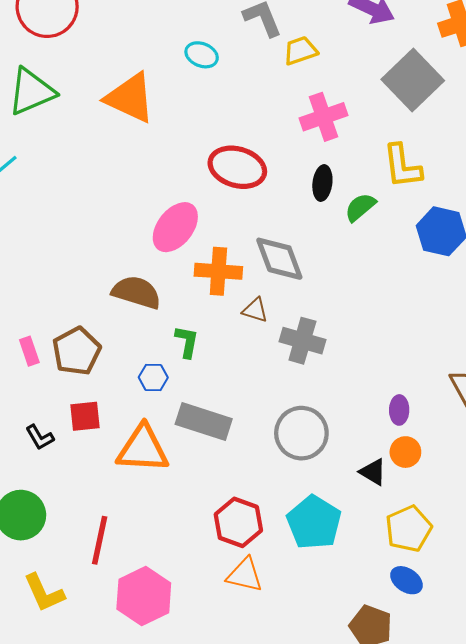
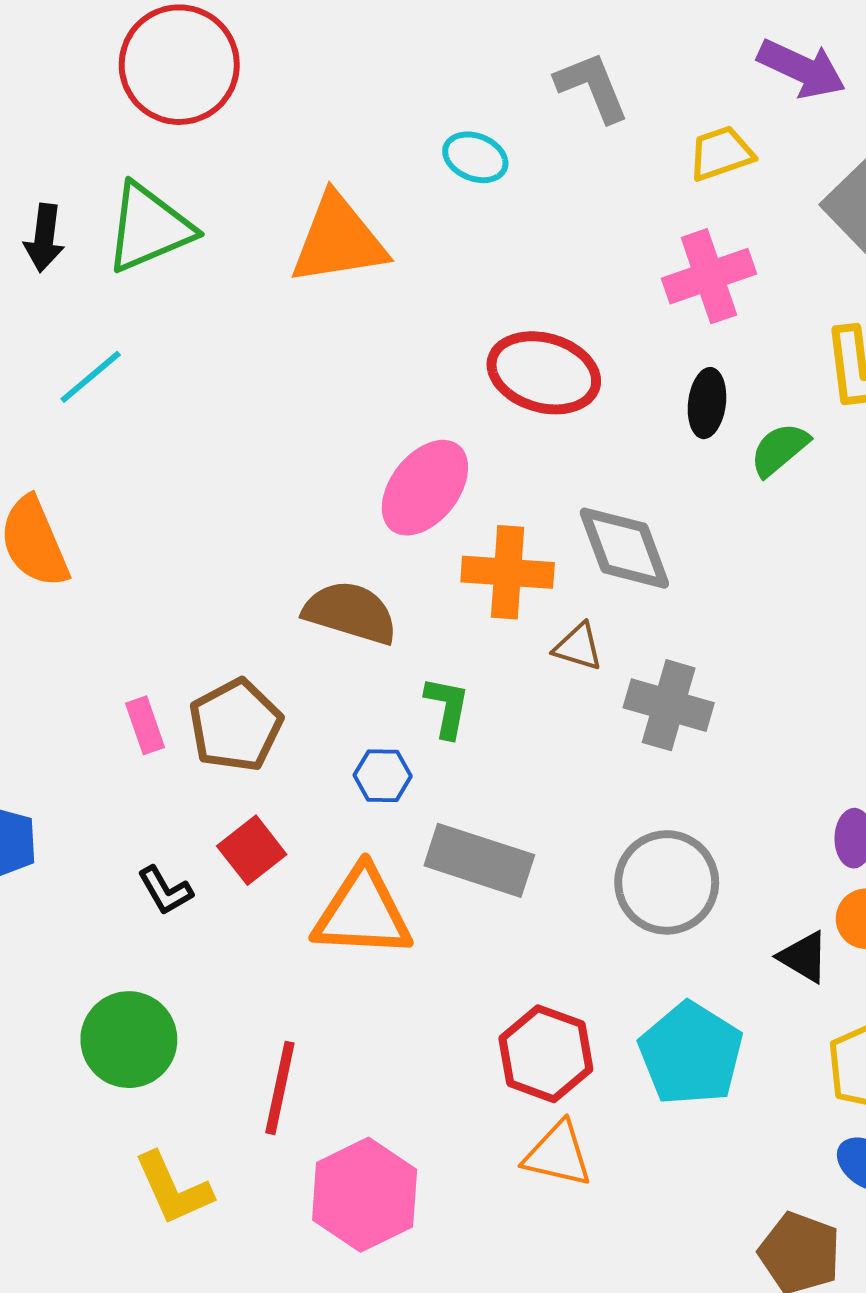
yellow trapezoid: (300, 51) -> (721, 153), moved
orange triangle: (130, 98) -> (338, 240), turned -34
red square: (85, 416) -> (252, 850), turned -32

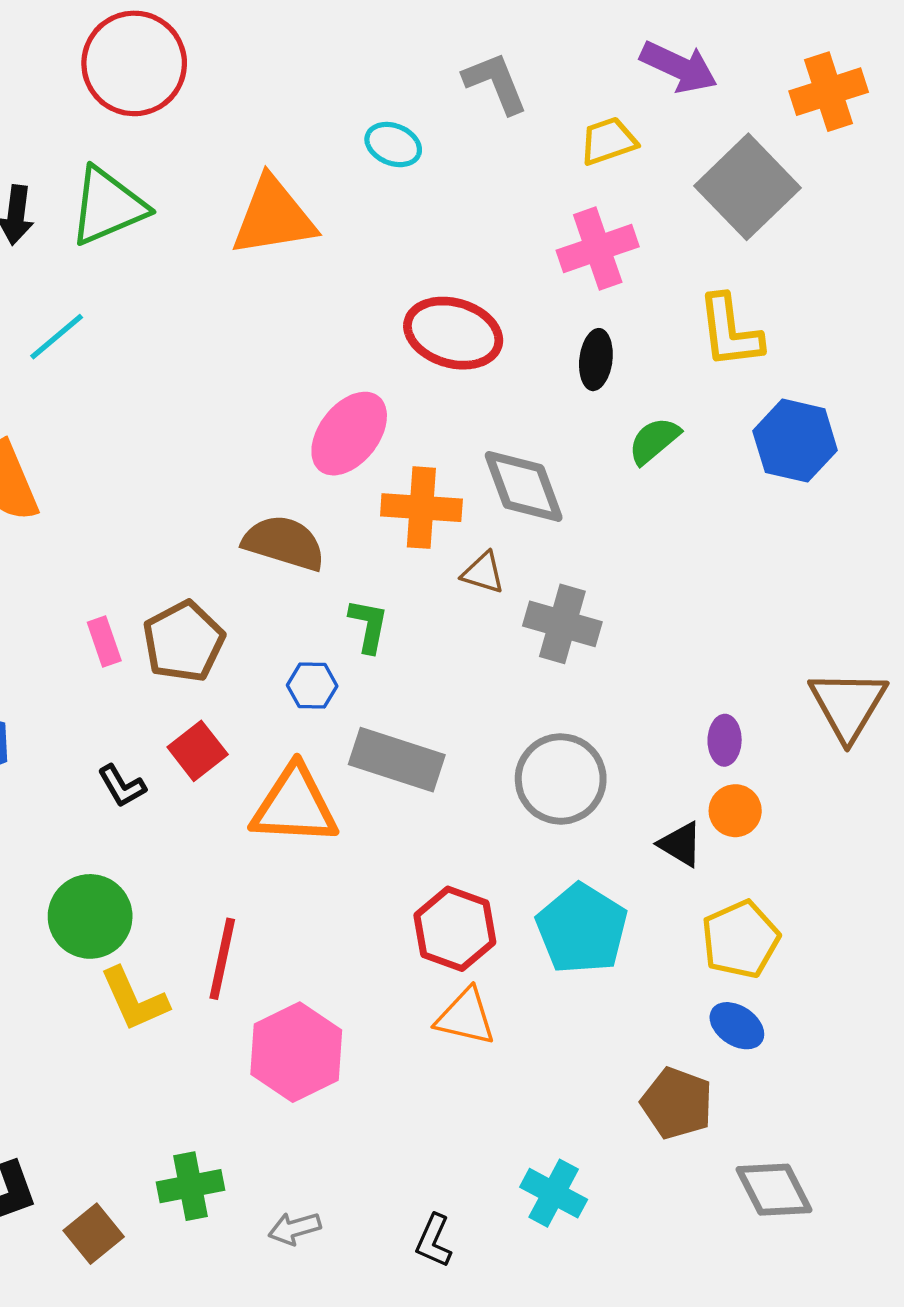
green semicircle: (779, 449) -> (654, 441), moved
yellow L-shape: (173, 1189) -> (134, 999), moved

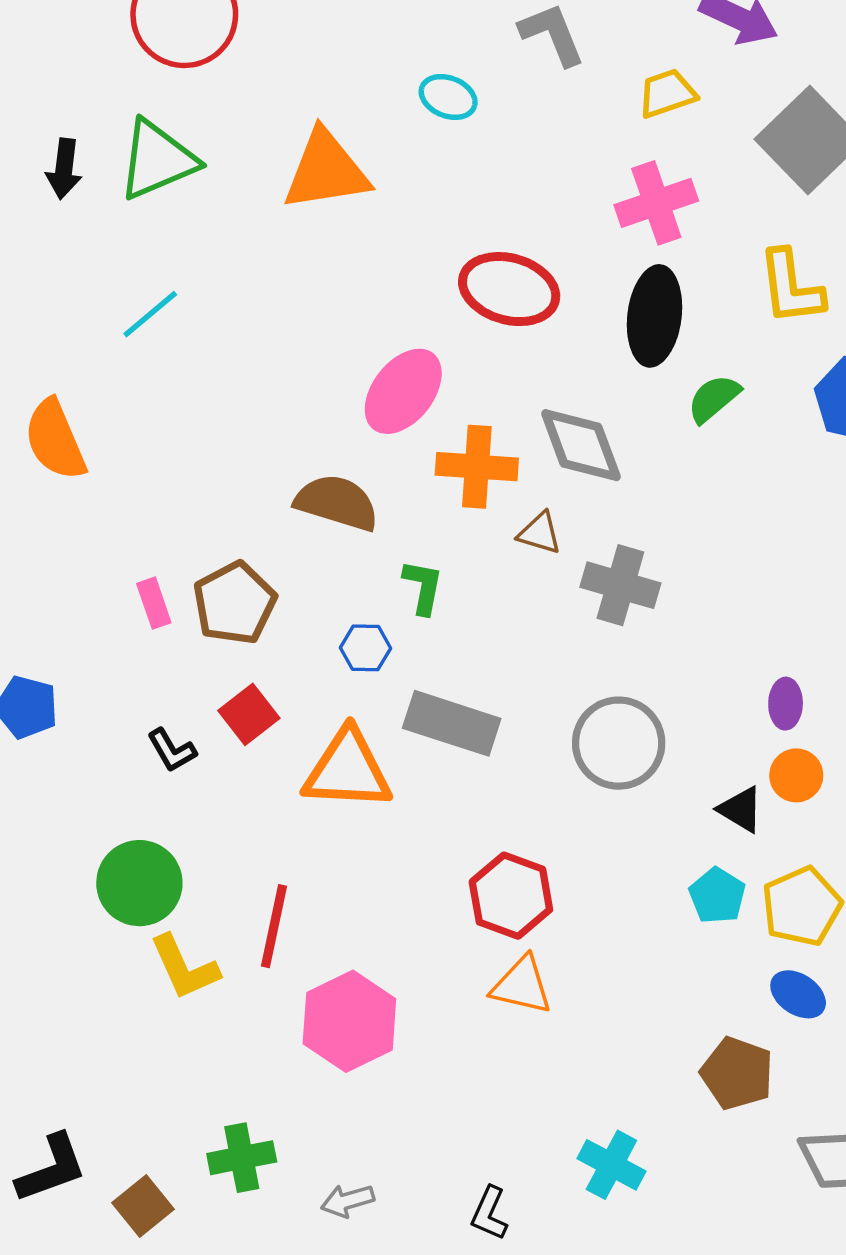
cyan line: (57, 337) -> (150, 314), moved
black ellipse: (596, 360) -> (654, 316), size x1.6
cyan pentagon: (582, 929) -> (717, 896), moved, size x0.6

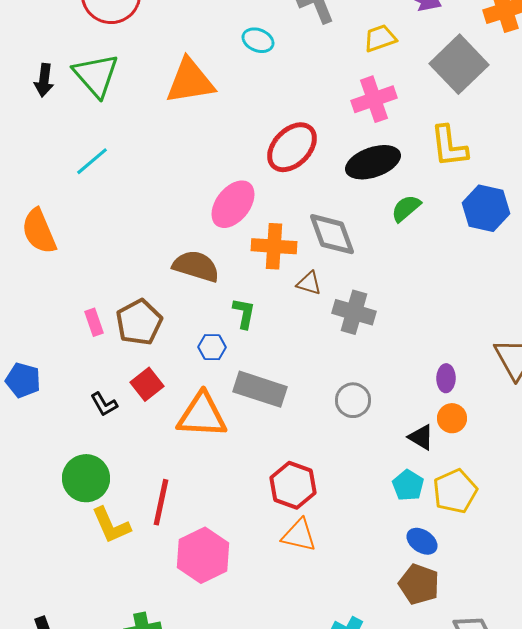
green triangle: (157, 160) -> (96, 75), turned -48
red ellipse: (509, 289) -> (292, 147), turned -62
black ellipse: (654, 316) -> (373, 162), turned 64
gray circle: (619, 743) -> (353, 400), size x0.7
blue ellipse: (798, 994) -> (422, 541), moved

